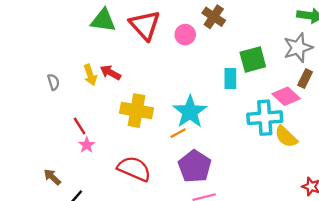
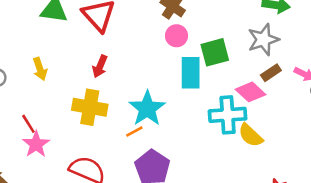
pink circle: (185, 35) -> (177, 36), moved
red arrow: (110, 73) -> (100, 66), moved, turned -96
cyan rectangle: (230, 79) -> (191, 73), size x1.4
brown rectangle: (305, 79) -> (271, 73), turned 30
pink star: (87, 145) -> (36, 144), size x1.5

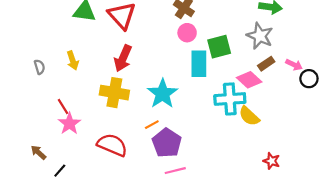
gray star: (263, 40) -> (260, 36), turned -30
red arrow: (100, 66) -> (123, 58), size x1.4
orange line: (134, 131) -> (152, 125), moved

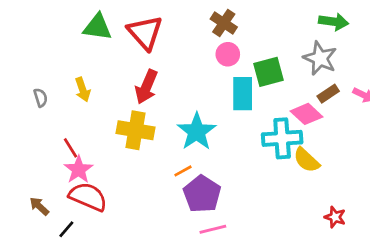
red semicircle: (112, 145) -> (88, 197), moved

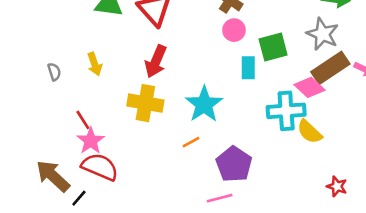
cyan rectangle: (243, 94) -> (248, 68), size x0.7
brown rectangle: (328, 94) -> (330, 68), size x1.8
purple pentagon: (202, 194) -> (234, 164), moved
brown arrow: (39, 206) -> (53, 176), size x1.8

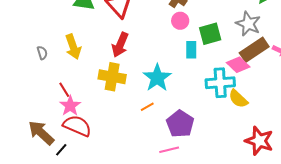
yellow arrow: (95, 64) -> (73, 47), size x1.4
red star: (337, 186) -> (259, 141), size x1.8

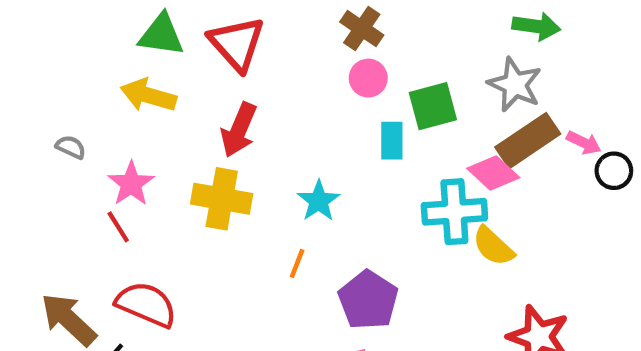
yellow arrow: (73, 47) -> (148, 95), moved, turned 125
gray semicircle: (42, 53) -> (71, 147), turned -48
cyan star: (157, 78) -> (319, 201), size x0.7
pink star: (70, 106) -> (131, 184), moved
orange line: (147, 107) -> (297, 263), turned -40

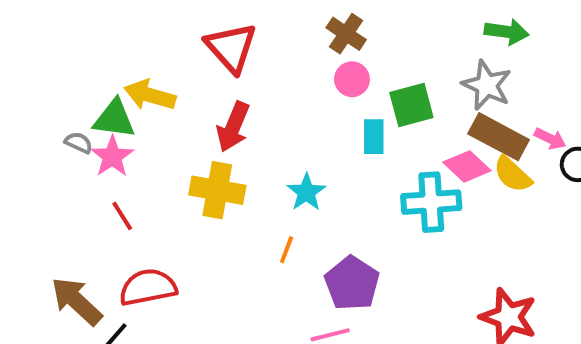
green triangle: (161, 35) -> (114, 119), moved
brown rectangle: (528, 141) -> (499, 137), turned 62
pink star: (131, 184) -> (112, 157), moved
yellow semicircle: (493, 246) -> (512, 174), moved
red semicircle: (146, 304) -> (148, 287), turned -34

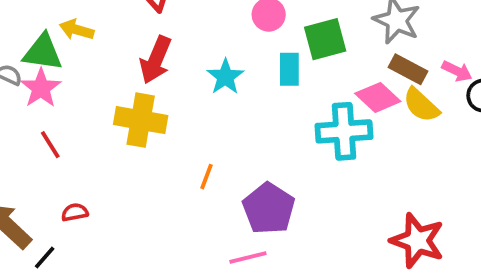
yellow arrow: (150, 95) -> (77, 30), size x0.7
brown rectangle: (499, 137) -> (408, 69), size x0.7
cyan star: (306, 192) -> (225, 77), moved
red semicircle: (148, 287) -> (75, 212), size x0.5

